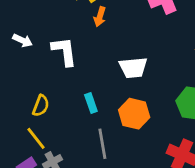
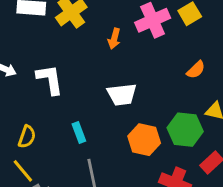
orange arrow: (100, 17) -> (114, 39), moved
orange hexagon: (134, 114) -> (144, 140), moved

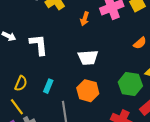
cyan rectangle: (79, 133) -> (48, 86), moved, turned 40
orange hexagon: (144, 140) -> (88, 91), moved

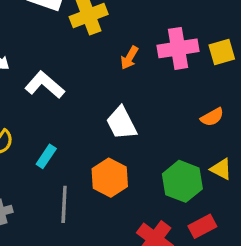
white L-shape: (39, 45) -> (45, 85), turned -55
white trapezoid: (88, 58) -> (121, 123), turned 55

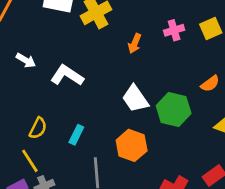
pink cross: (178, 48) -> (174, 30), size x0.6
green hexagon: (182, 181) -> (174, 110), moved

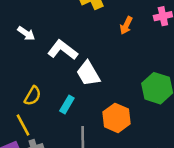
white trapezoid: (135, 99) -> (88, 73), moved

